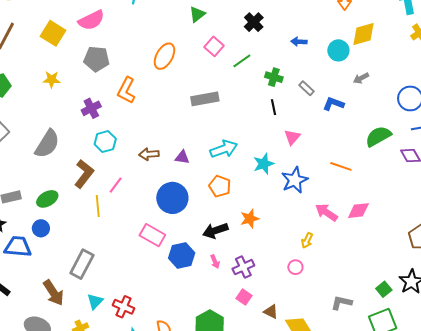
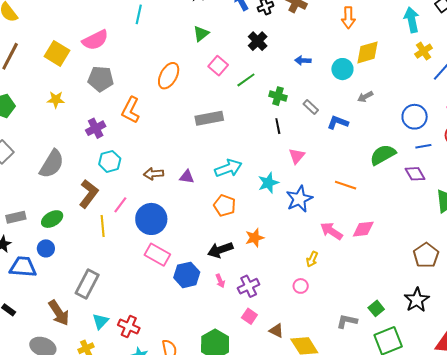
blue circle: (172, 198) -> (151, 219), moved
green square: (384, 289) -> (376, 308), moved

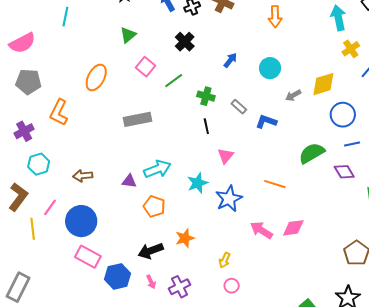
yellow diamond: (368, 52) -> (323, 84), moved
blue arrow: (303, 60) -> (230, 60), turned 126
purple triangle: (187, 177) -> (129, 181), moved
yellow arrow: (312, 259) -> (225, 260), moved

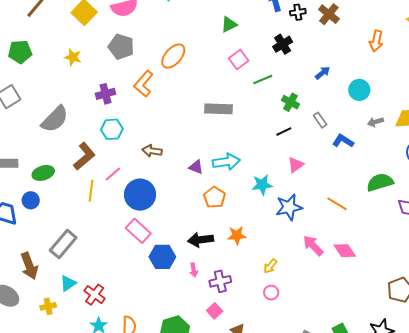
orange ellipse: (96, 77) -> (173, 56), moved
black line: (206, 126) -> (284, 131), turned 63
pink diamond: (293, 228) -> (345, 251), turned 50

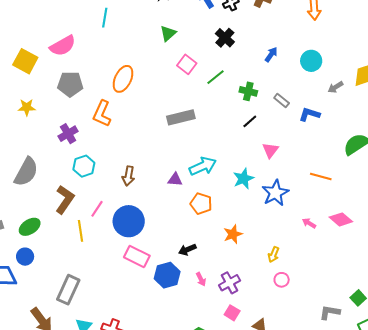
brown arrow: (152, 151) -> (128, 176), turned -72
black arrow: (201, 240) -> (187, 250), moved, size x0.7
pink arrow: (313, 246) -> (309, 223), size x0.6

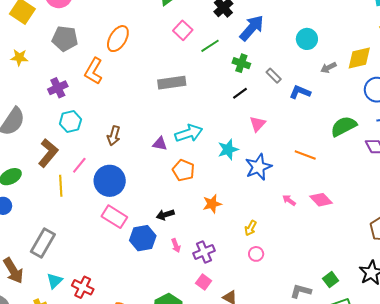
blue arrow: (271, 54) -> (252, 28), moved, size x1.8

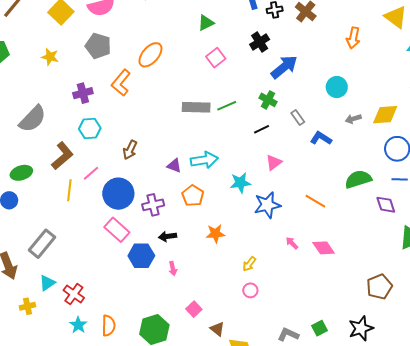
green line: (210, 46) -> (227, 106), moved
purple cross: (204, 252) -> (153, 205), moved

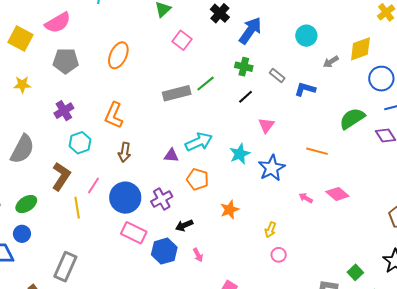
orange L-shape: (121, 83) -> (114, 115), moved

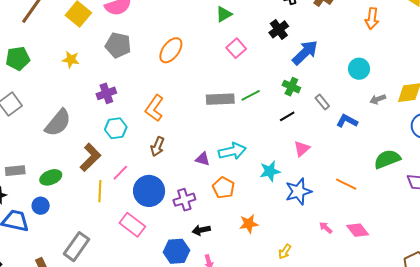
pink rectangle: (134, 233) -> (132, 225), moved

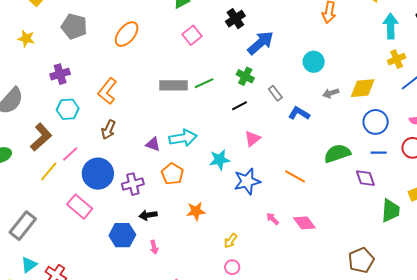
yellow line: (100, 191) -> (49, 171), turned 35

